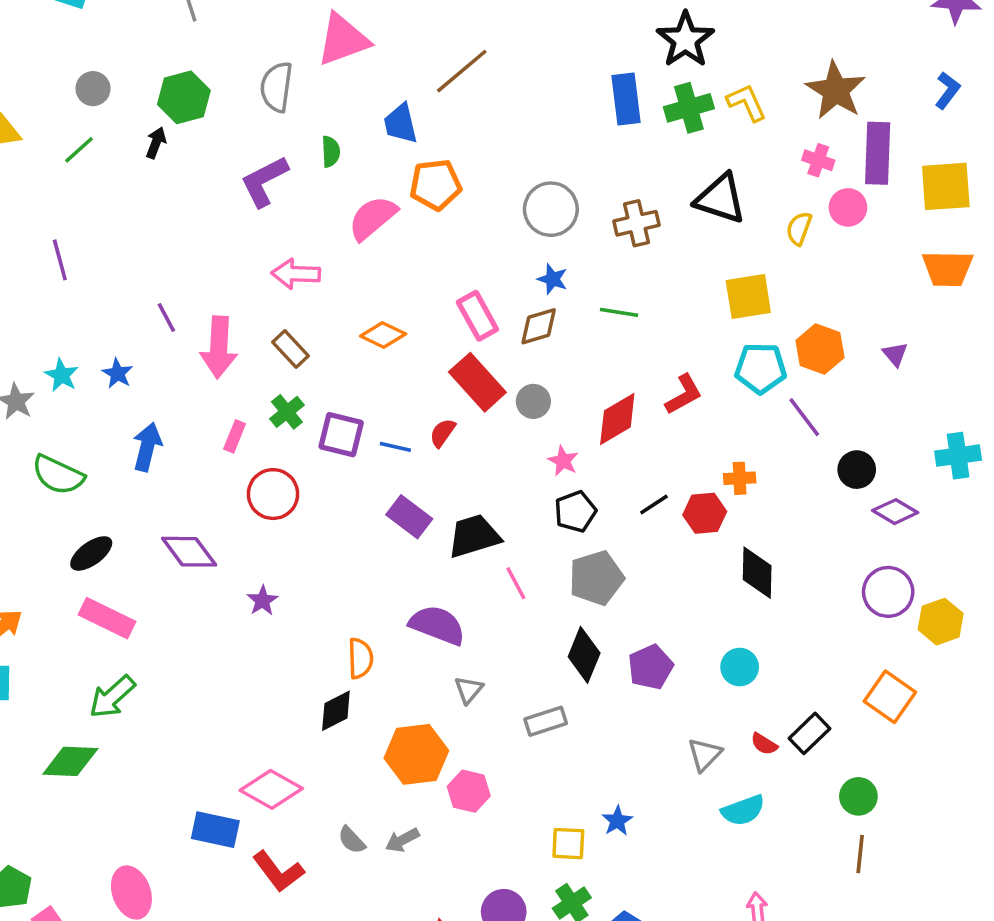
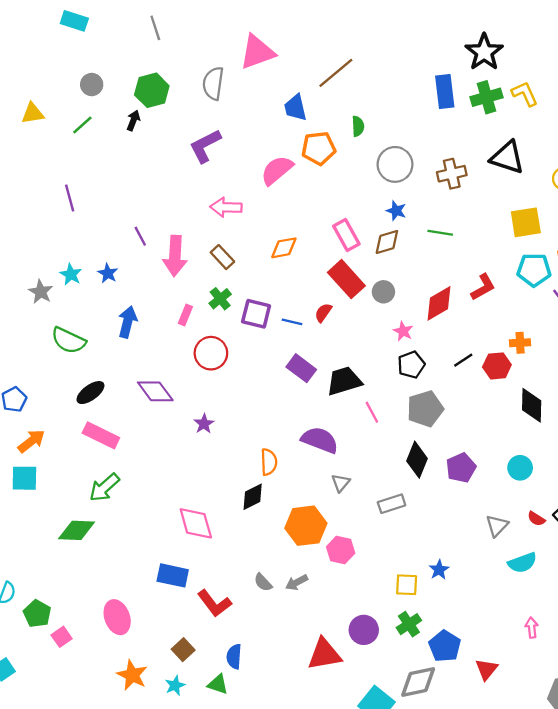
green semicircle: (331, 152) -> (358, 126), moved
orange diamond: (383, 335) -> (284, 248), turned -36
pink diamond: (271, 789) -> (196, 523), moved, turned 45

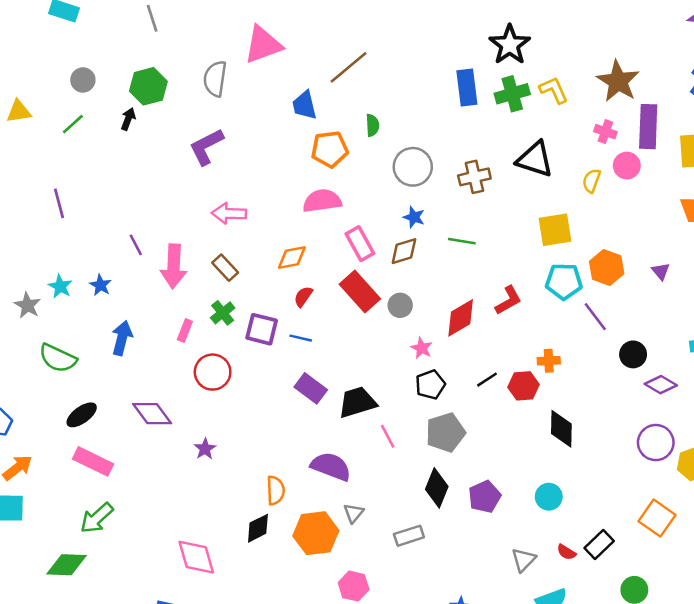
pink semicircle: (277, 170) -> (322, 201), moved, turned 32
red semicircle: (323, 313) -> (303, 297), moved
orange hexagon: (306, 526) -> (316, 533), moved

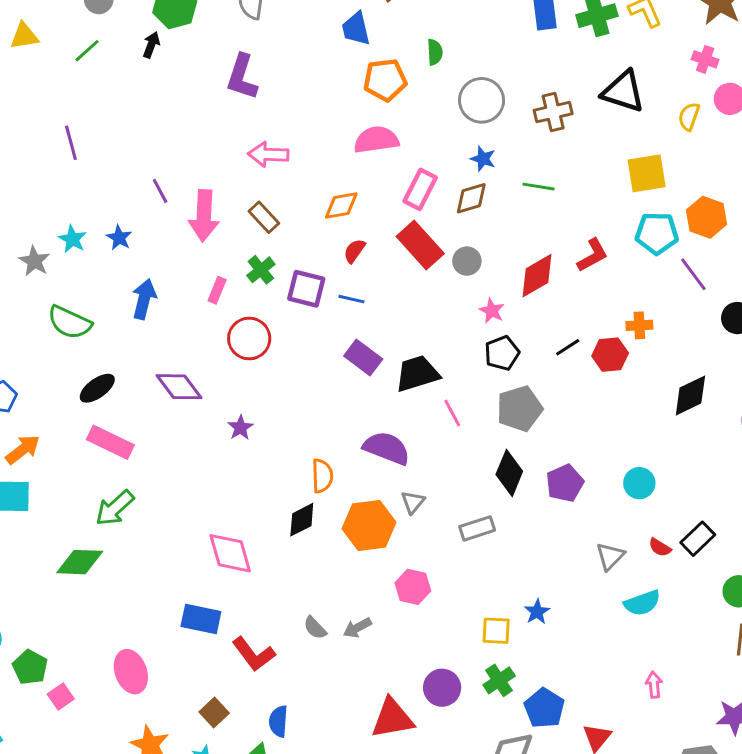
purple L-shape: (206, 147) -> (242, 77), turned -45
pink rectangle: (360, 244) -> (420, 189), turned 56
black diamond: (561, 429) -> (690, 395), moved, turned 63

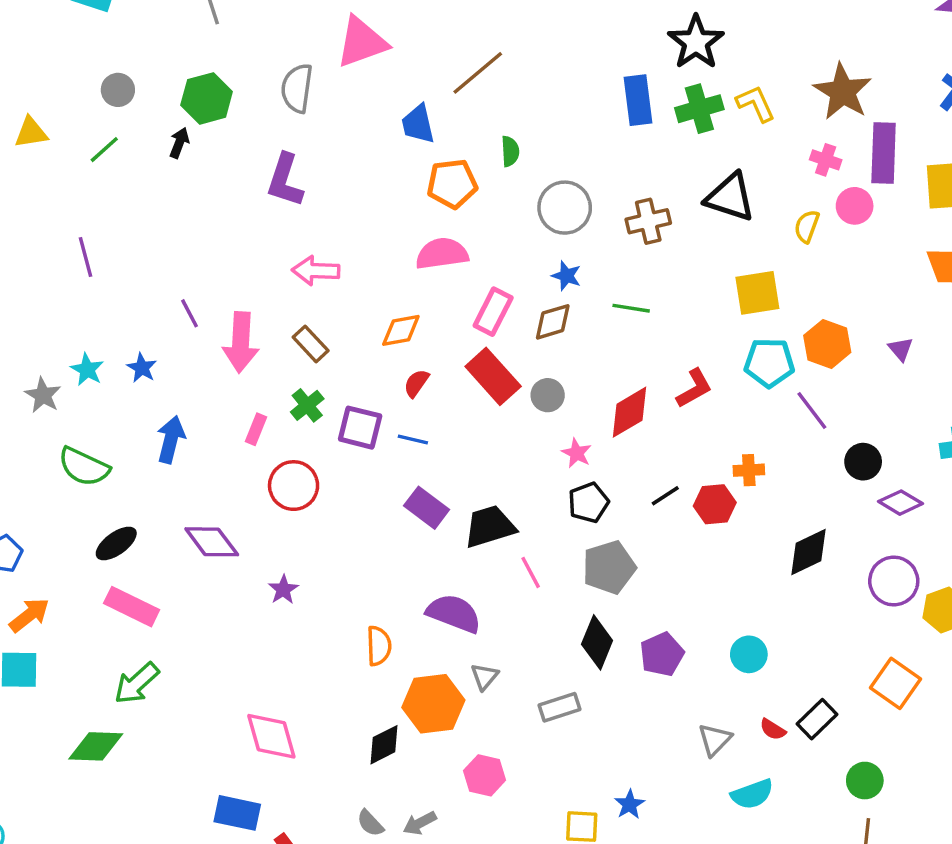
black diamond: (302, 520) -> (384, 745), moved

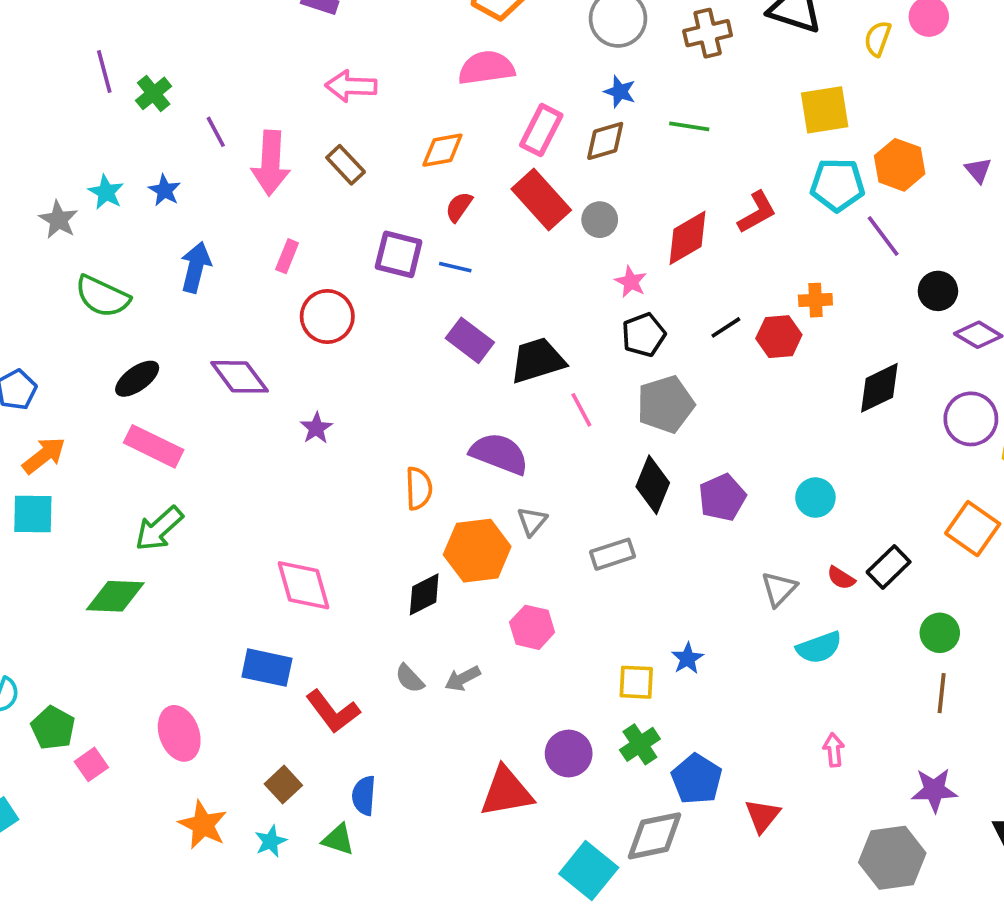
green cross: (307, 405) -> (154, 93), moved

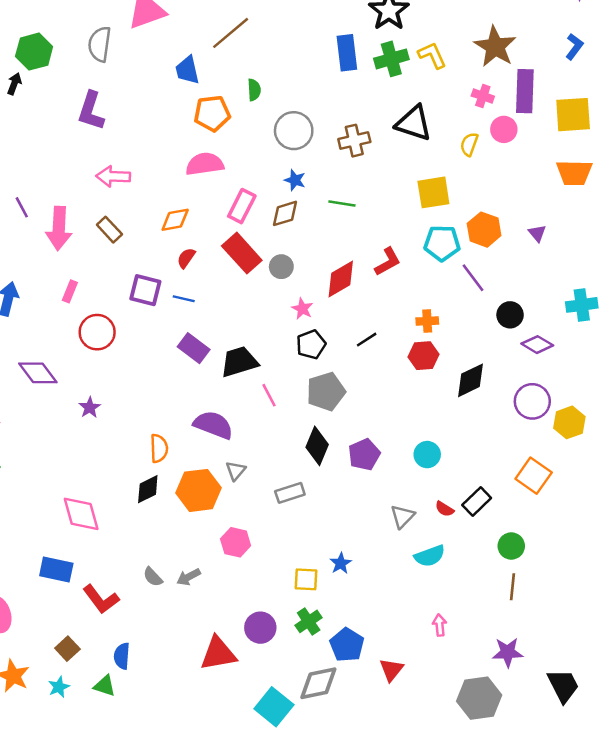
red hexagon: (779, 337) -> (423, 356), moved
black diamond: (424, 594) -> (148, 489), moved

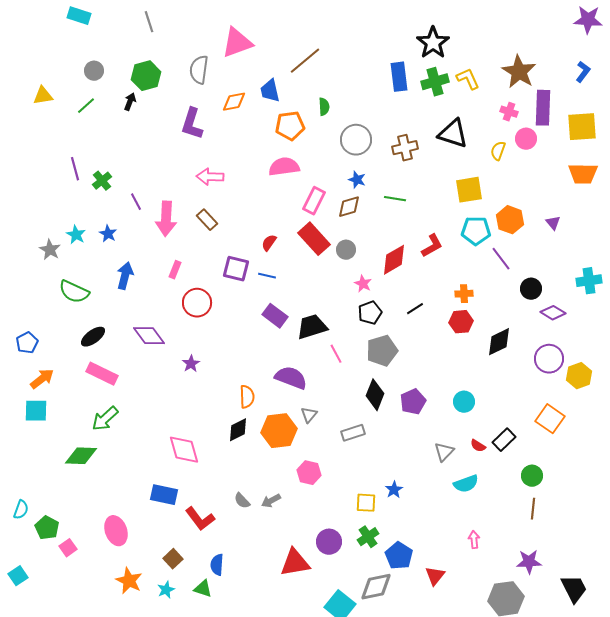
orange diamond: (175, 220) -> (234, 102), moved

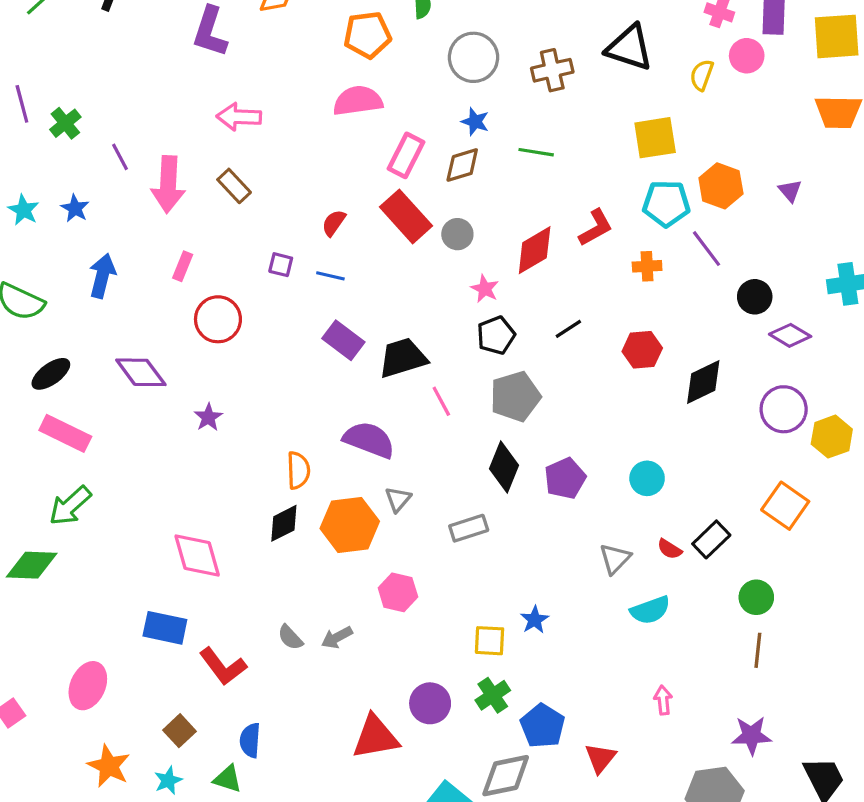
purple square: (236, 269) -> (281, 265), size x0.6
orange cross: (464, 294) -> (647, 266), moved
pink ellipse: (116, 531) -> (88, 686), turned 44

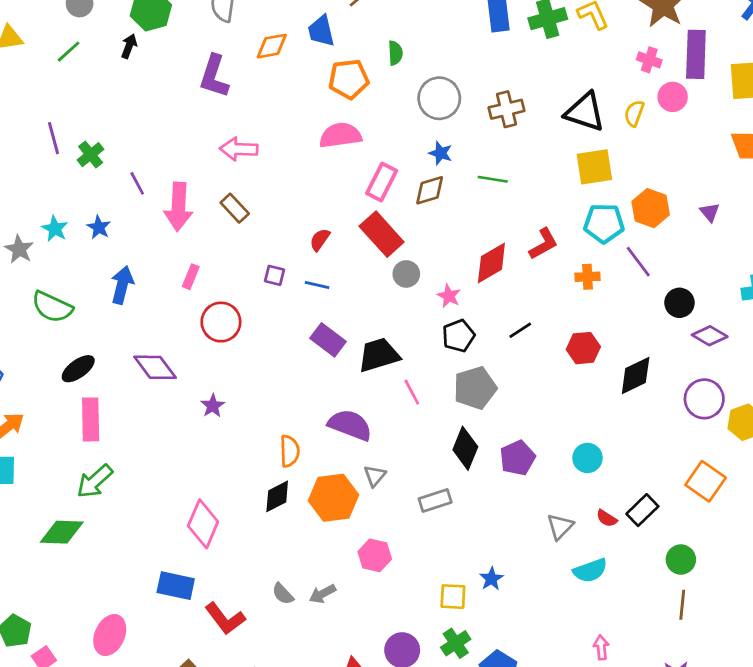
black triangle: (629, 48) -> (585, 112), moved
gray circle: (457, 234) -> (406, 274), moved
pink rectangle: (65, 433) -> (91, 419), turned 63
pink diamond: (197, 555) -> (203, 524), turned 39

